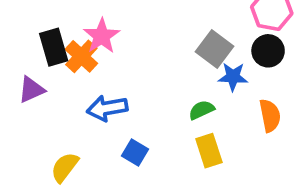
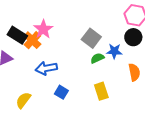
black rectangle: (54, 47) -> (17, 35), turned -42
gray square: (214, 49) -> (91, 38), moved
green semicircle: (202, 110) -> (97, 58), moved

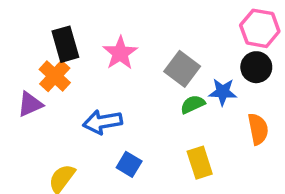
pink star: (43, 29) -> (120, 53), moved
black rectangle: (17, 35) -> (65, 44), moved, turned 42
orange cross: (32, 40) -> (55, 76), moved

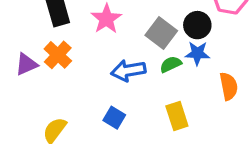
black circle: (256, 67) -> (197, 25), moved
orange cross: (55, 76) -> (58, 55), moved
blue arrow: (103, 122) -> (128, 71), moved

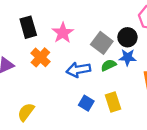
orange cross: (58, 55) -> (40, 57), moved
blue square: (114, 118) -> (86, 103), moved

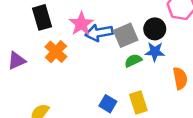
gray square: (102, 43) -> (126, 35), turned 30
blue arrow: (78, 70) -> (99, 33), moved

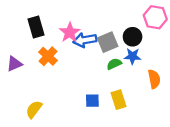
blue square: (108, 104) -> (92, 101), turned -32

